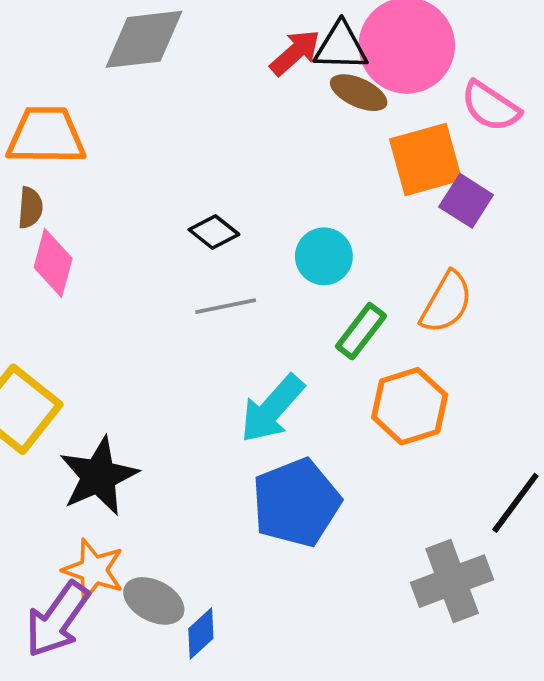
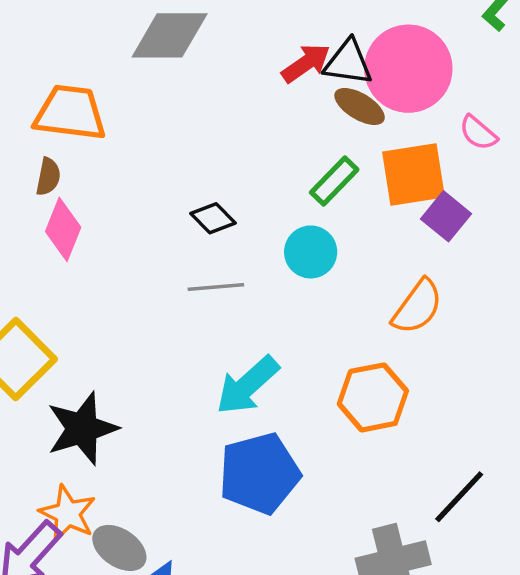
pink semicircle: (490, 106) -> (478, 133), size x0.7
green rectangle: (361, 331) -> (334, 181), moved

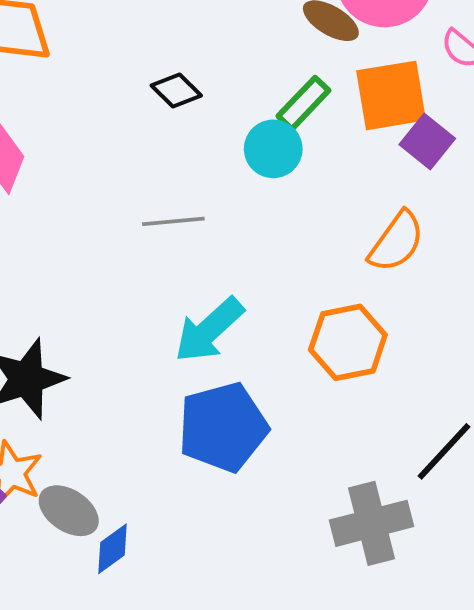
black diamond: (213, 218) -> (176, 91), moved
cyan circle: (311, 252) -> (273, 149), moved

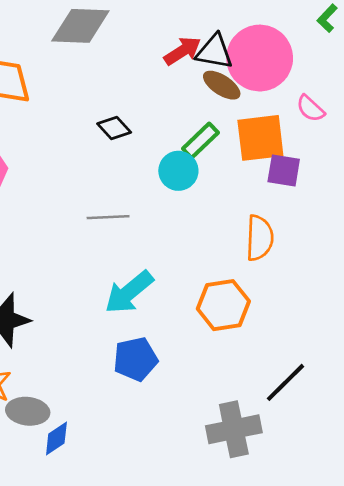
purple square: (427, 141) -> (284, 171), turned -32
orange semicircle: (396, 242) -> (260, 238), turned -36
blue pentagon: (223, 427) -> (136, 359), size x0.7
gray ellipse: (69, 511) -> (28, 411), turned -30

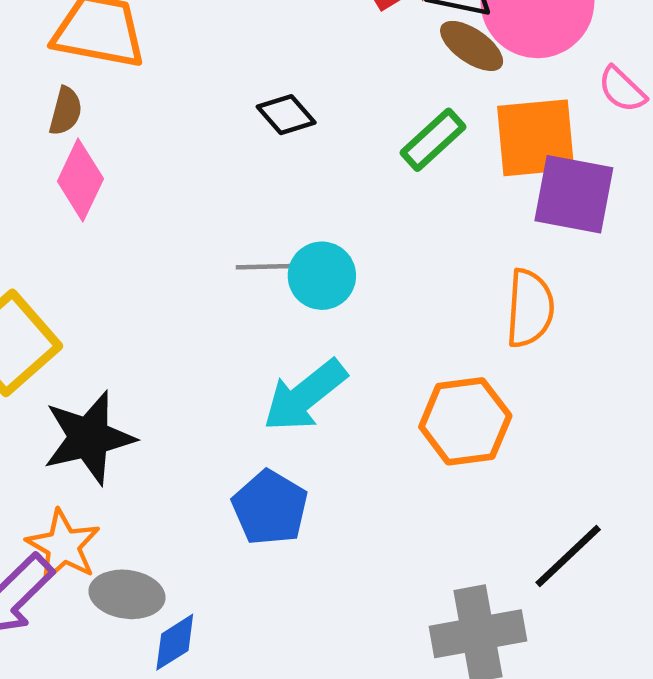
cyan circle: (178, 171) -> (322, 276), moved
purple square: (284, 171) -> (574, 194), size x1.4
blue pentagon: (136, 359) -> (270, 508), moved, turned -30

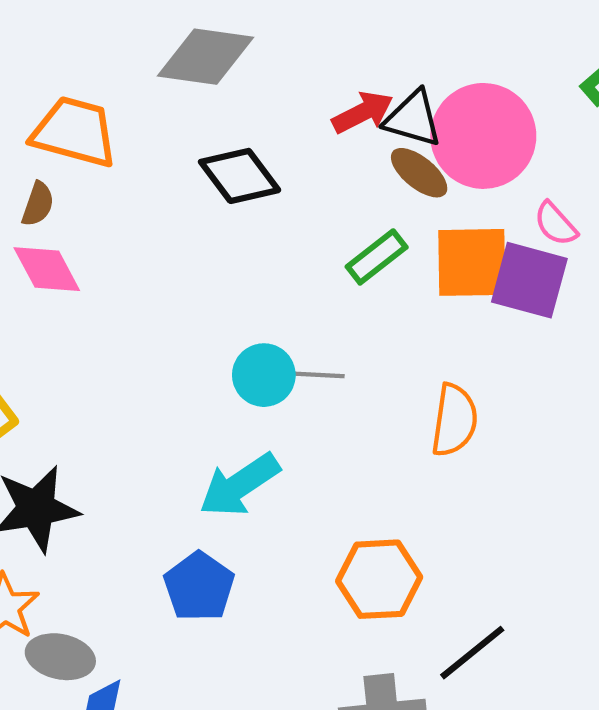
black diamond: (286, 115) -> (240, 176), moved, size x1.5
pink diamond: (80, 180) -> (47, 269), turned -58
purple square: (574, 194) -> (529, 280), moved
gray line: (272, 267) -> (311, 375), moved
orange hexagon: (465, 421) -> (379, 579), moved

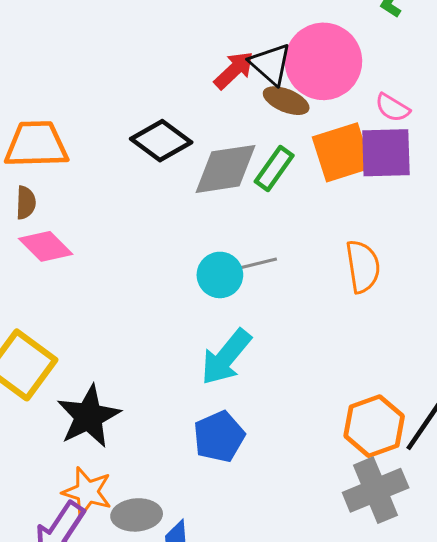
gray diamond: (205, 57) -> (226, 169), moved
black triangle: (413, 119) -> (271, 64), turned 42
orange hexagon: (379, 579) -> (374, 426), moved
blue pentagon: (199, 587) -> (219, 437), turned 30

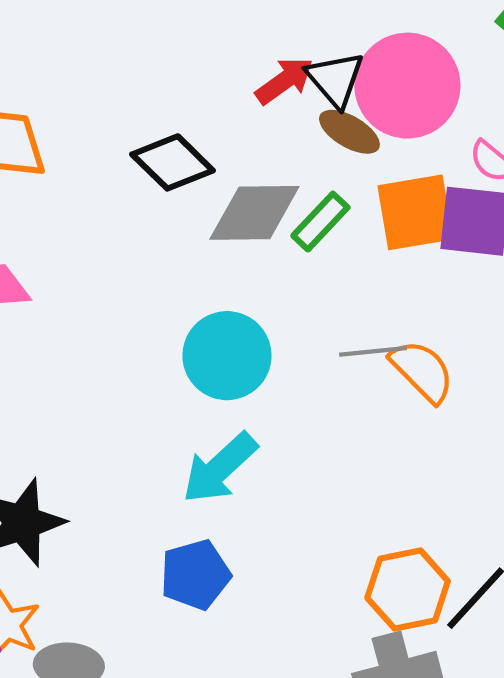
gray line: (253, 265) -> (373, 351), moved
orange semicircle: (363, 266) -> (422, 371), turned -44
cyan circle: (220, 275) -> (227, 356), size x1.4

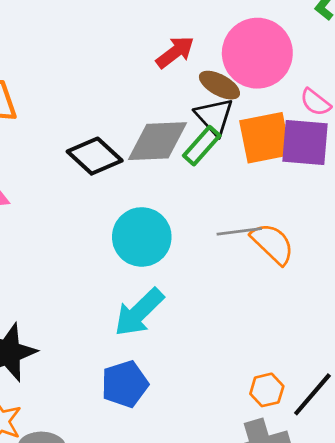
black triangle: (335, 79) -> (214, 117), moved
black diamond: (173, 162) -> (95, 156), moved
orange hexagon: (408, 590) -> (267, 390), size x0.6

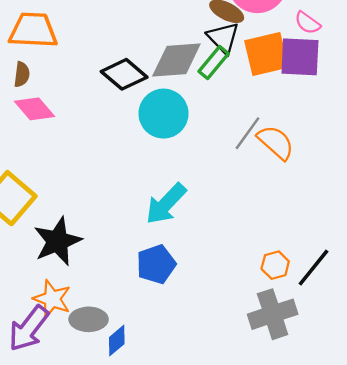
gray line: (239, 231) -> (247, 133), turned -45
cyan circle: (142, 237) -> (164, 114), moved

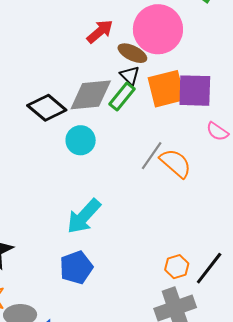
pink semicircle: (307, 23) -> (217, 131), moved
black triangle: (223, 38) -> (130, 76), size x0.7
cyan circle: (164, 114) -> (81, 140), size x0.7

